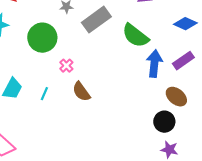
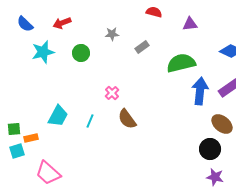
gray rectangle: (96, 20) -> (142, 47), size x0.5
green semicircle: (135, 36) -> (181, 63), turned 128
green circle: (42, 38) -> (81, 53), moved, size x0.6

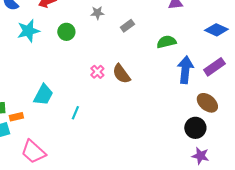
green semicircle: (181, 63) -> (166, 42), size x0.7
brown semicircle: (127, 119) -> (121, 74), moved
cyan line: (90, 121) -> (75, 113), moved

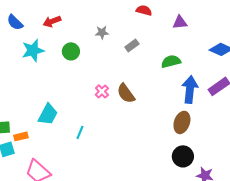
brown ellipse: (207, 103) -> (182, 122), moved, turned 70
black circle: (195, 128) -> (183, 156), moved

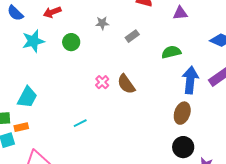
cyan trapezoid: (48, 114) -> (27, 97), moved
cyan line: (80, 132) -> (80, 123), turned 40

